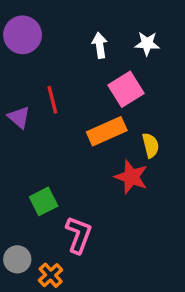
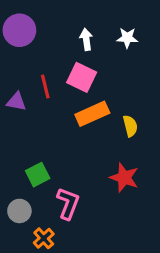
pink square: (126, 89) -> (82, 77), moved, turned -32
purple triangle: (19, 117) -> (16, 102), turned -30
red star: (131, 177) -> (124, 178), moved
gray circle: (17, 259) -> (19, 211), moved

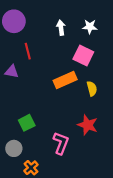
pink square: (82, 77) -> (83, 55), moved
red line: (45, 86) -> (28, 51), moved
pink L-shape: (68, 203) -> (61, 143), moved

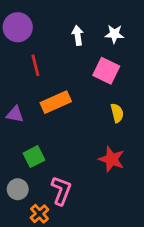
purple triangle: (12, 71) -> (15, 114), moved
orange rectangle: (65, 80) -> (56, 102), moved
pink L-shape: (61, 143) -> (61, 191), moved

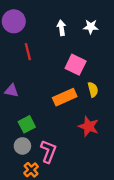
pink square: (106, 71) -> (76, 65), moved
orange rectangle: (56, 102) -> (65, 97), moved
gray circle: (18, 189) -> (22, 146), moved

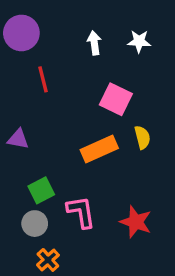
red star: (89, 126) -> (136, 222), moved
pink L-shape: (48, 151) -> (81, 212), moved, turned -30

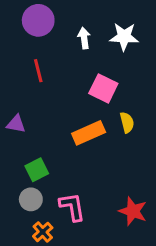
purple circle: (21, 33) -> (38, 20), moved
white star: (139, 41) -> (124, 37), size x1.4
pink L-shape: (81, 212) -> (72, 207), moved
red star: (136, 222) -> (133, 211), moved

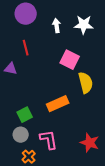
yellow semicircle: (127, 122) -> (86, 83), size x1.5
purple triangle: (16, 124) -> (11, 69), moved
orange rectangle: (89, 133) -> (58, 104), moved

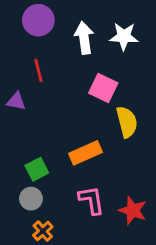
white arrow: (57, 26) -> (84, 38), size x1.5
pink L-shape: (49, 140) -> (91, 200), moved

